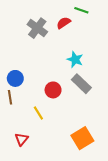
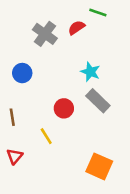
blue circle: (15, 78) -> (22, 73), moved
orange square: (82, 138) -> (99, 166), turned -35
red triangle: (22, 139) -> (15, 156), moved

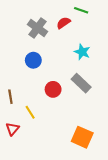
cyan star: (90, 72) -> (82, 52), moved
blue circle: (22, 73) -> (33, 60), moved
yellow line: (46, 136) -> (30, 112), moved

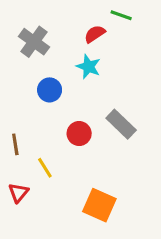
gray cross: (37, 28) -> (34, 42), moved
cyan star: (82, 52) -> (88, 67), moved
orange square: (82, 137) -> (99, 205), moved

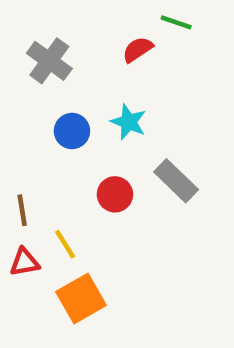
cyan star: (88, 67) -> (129, 122), moved
red triangle: (18, 193) -> (24, 262), moved, turned 40
orange square: (99, 205) -> (81, 298), moved, turned 36

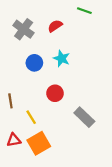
red semicircle: (138, 50) -> (55, 26), moved
gray rectangle: (176, 181) -> (84, 117), moved
red triangle: (24, 262) -> (14, 140), moved

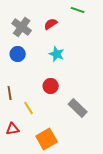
blue circle: (34, 63) -> (18, 54), moved
orange square: (39, 143) -> (47, 139), moved

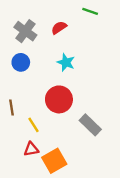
red circle: (51, 86) -> (59, 99), size x1.5
red triangle: (13, 129) -> (31, 149), moved

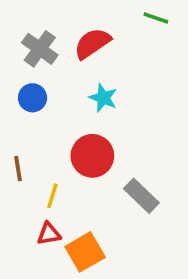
green line: (90, 11) -> (156, 18), moved
red semicircle: (59, 28) -> (92, 43), size x1.5
yellow line: (33, 125) -> (52, 196), turned 49

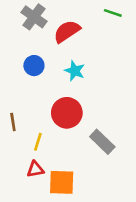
gray cross: (40, 49) -> (34, 17), moved
blue circle: (33, 98) -> (34, 66), moved
orange square: (85, 252) -> (62, 182), turned 32

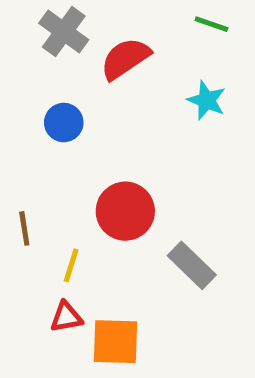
cyan star: (75, 71) -> (207, 100), moved

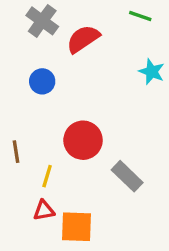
cyan star: (207, 100) -> (152, 72), moved

